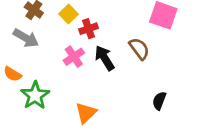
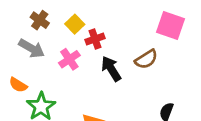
brown semicircle: (139, 49) -> (146, 59), turned 95
pink cross: (74, 57) -> (69, 59), moved

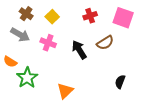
red cross: (95, 39) -> (90, 16), moved
pink cross: (69, 59) -> (48, 43), turned -35

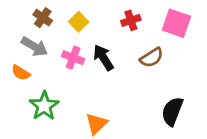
black arrow: (79, 50) -> (103, 58), moved
orange semicircle: (10, 62) -> (21, 73), moved
black semicircle: (120, 82) -> (172, 111), size x1.5

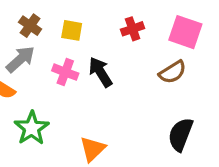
yellow square: (79, 22) -> (72, 30), turned -36
gray arrow: (34, 47) -> (20, 59), turned -72
brown semicircle: (152, 58) -> (173, 72), moved

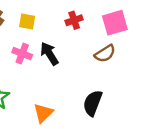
pink square: (185, 32) -> (115, 23), turned -35
black semicircle: (181, 134) -> (93, 103), moved

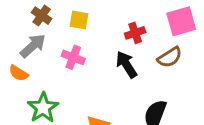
red cross: (74, 20) -> (135, 33), moved
black arrow: (49, 54) -> (126, 65), moved

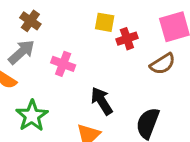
yellow square: (79, 20) -> (105, 22), moved
black arrow: (126, 65) -> (102, 101), moved

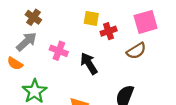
black arrow: (102, 101) -> (89, 64), moved

